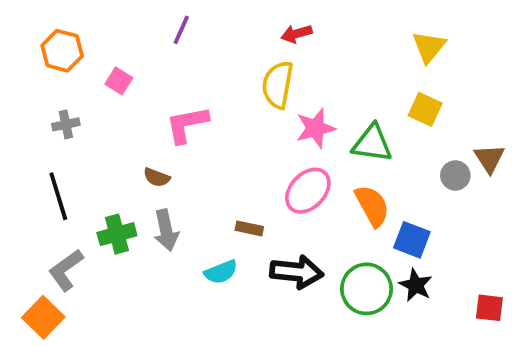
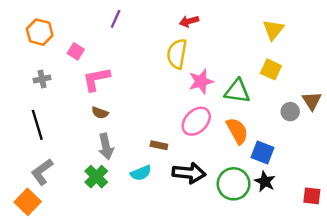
pink L-shape: (187, 124) -> (96, 79), moved
green cross: (117, 234) -> (96, 177), moved, turned -30

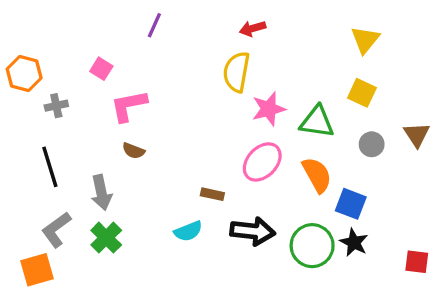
orange hexagon: (40, 32) -> (24, 73), moved
gray circle: (290, 112) -> (372, 144), moved
gray arrow: (106, 147) -> (101, 193), moved
green cross: (96, 177) -> (106, 238), moved
orange square: (28, 202) -> (37, 270), turned 30

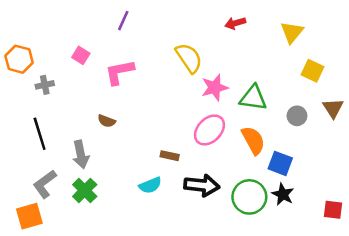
red arrow: (253, 28) -> (235, 23), moved
yellow semicircle: (236, 72) -> (189, 58), turned 136
yellow square: (362, 93) -> (312, 71), moved
pink L-shape: (129, 106) -> (119, 72), moved

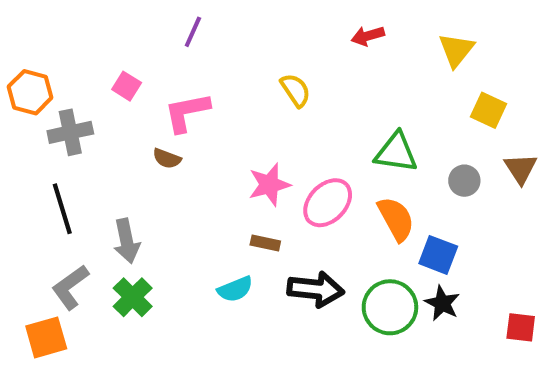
yellow semicircle: (189, 58) -> (295, 90), size x0.7
gray cross: (45, 85) -> (70, 132), size x1.5
pink star: (215, 88) -> (269, 185), moved
brown semicircle: (107, 121) -> (167, 158), moved

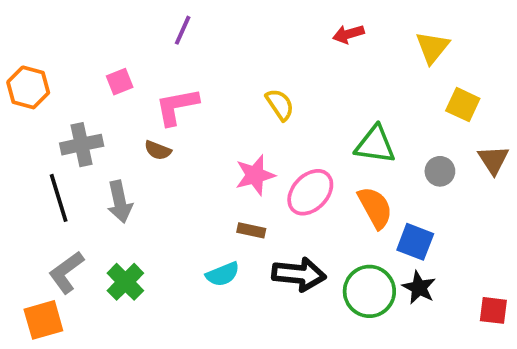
pink square: (127, 86) -> (120, 82), turned 36
yellow semicircle: (295, 90) -> (280, 105), moved
gray cross: (70, 132) -> (82, 145), moved
gray arrow: (127, 241) -> (120, 202), moved

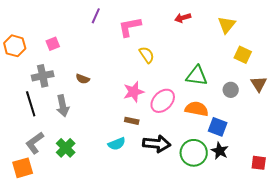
pink square: (120, 82) -> (53, 44), moved
pink L-shape: (177, 106) -> (130, 27), moved
orange semicircle: (375, 207) -> (197, 109), turned -50

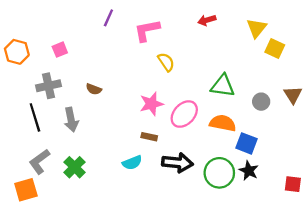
yellow square: (243, 55) -> (275, 48), moved

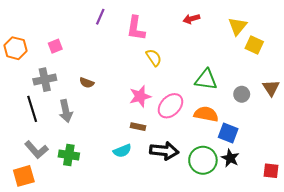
pink L-shape: (147, 30) -> (136, 28), turned -70
gray L-shape: (39, 162) -> (36, 150), turned -95
green cross: (75, 167) -> (69, 155), turned -36

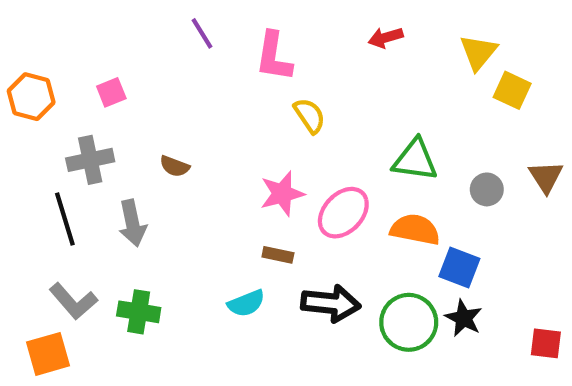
purple line: (100, 17) -> (202, 33), turned -56

